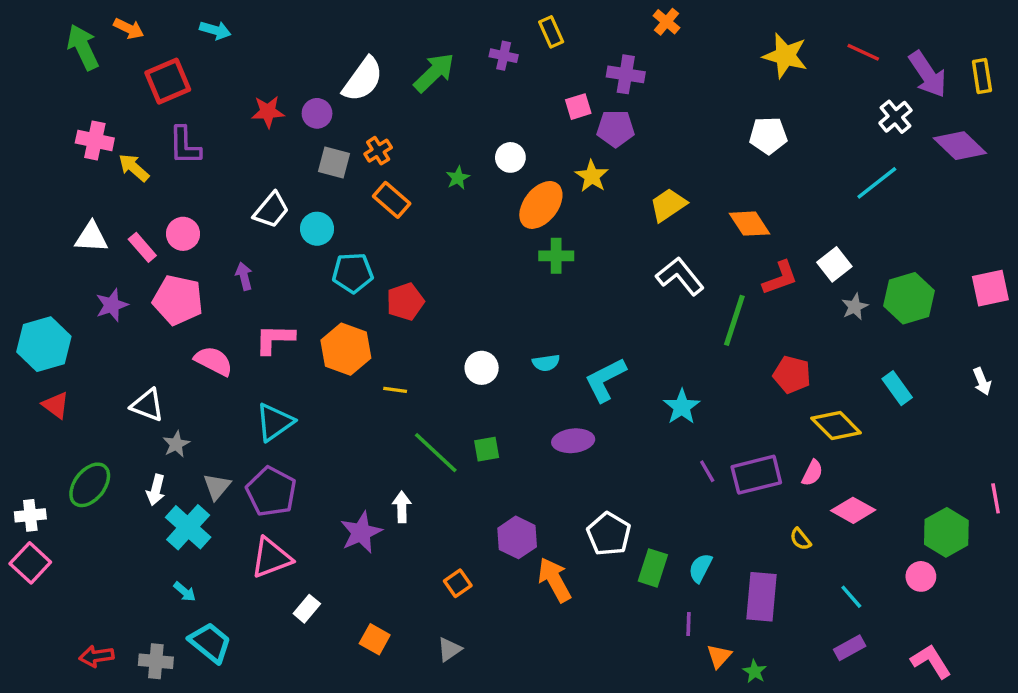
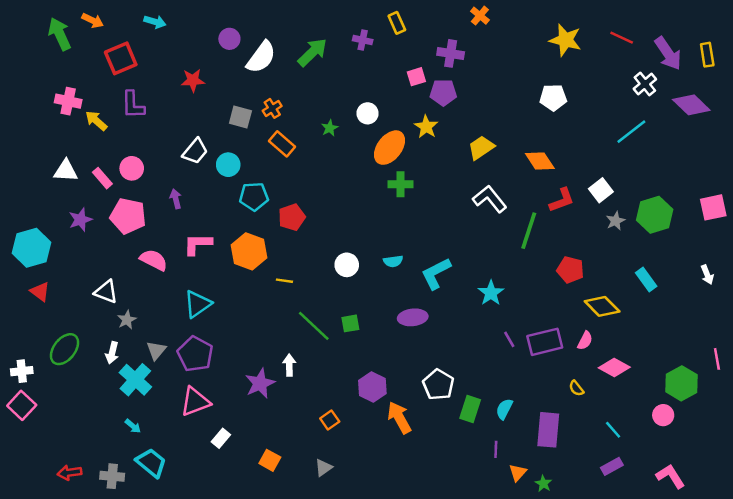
purple circle: (317, 113) -> (229, 39), moved

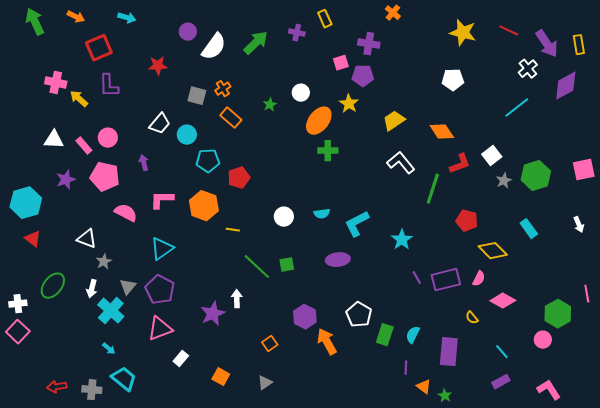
green arrow: (60, 34) -> (35, 22), moved
purple diamond: (691, 105) -> (566, 86), turned -72
orange triangle: (518, 473) -> (424, 387), turned -35

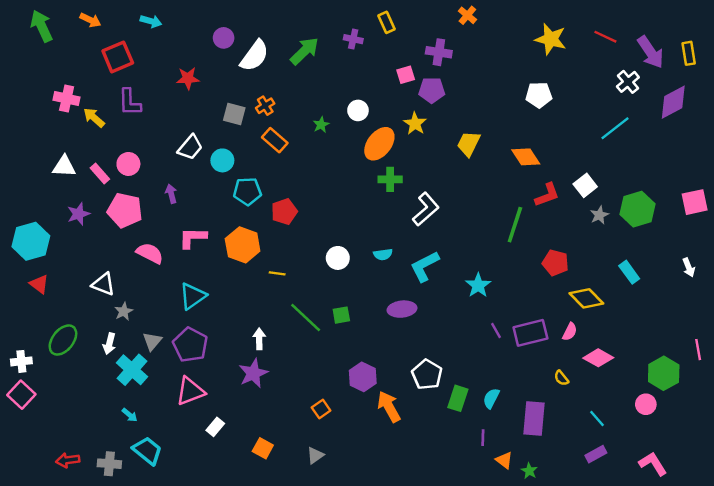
yellow trapezoid: (394, 121) -> (469, 144), turned -30
white L-shape: (401, 163) -> (426, 209), moved, turned 88
white arrow: (237, 299) -> (259, 339), moved

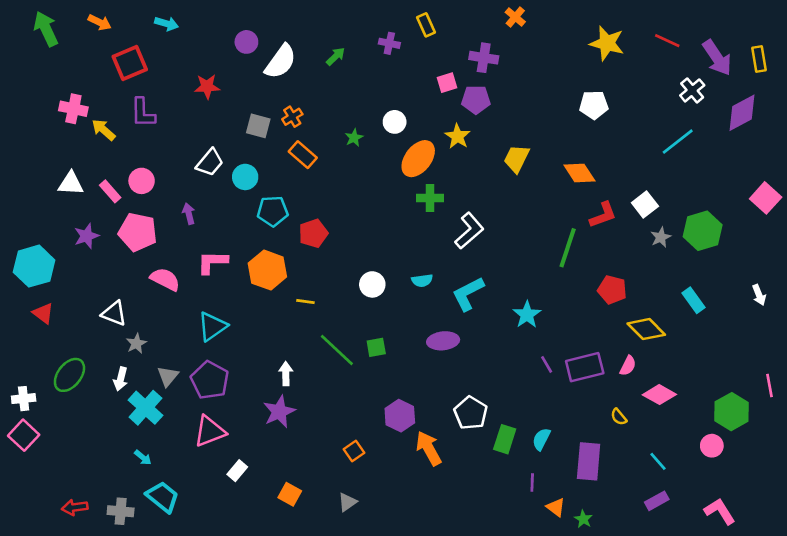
green arrow: (304, 51) -> (336, 56), size x0.6
pink square: (695, 202) -> (766, 198), moved, turned -36

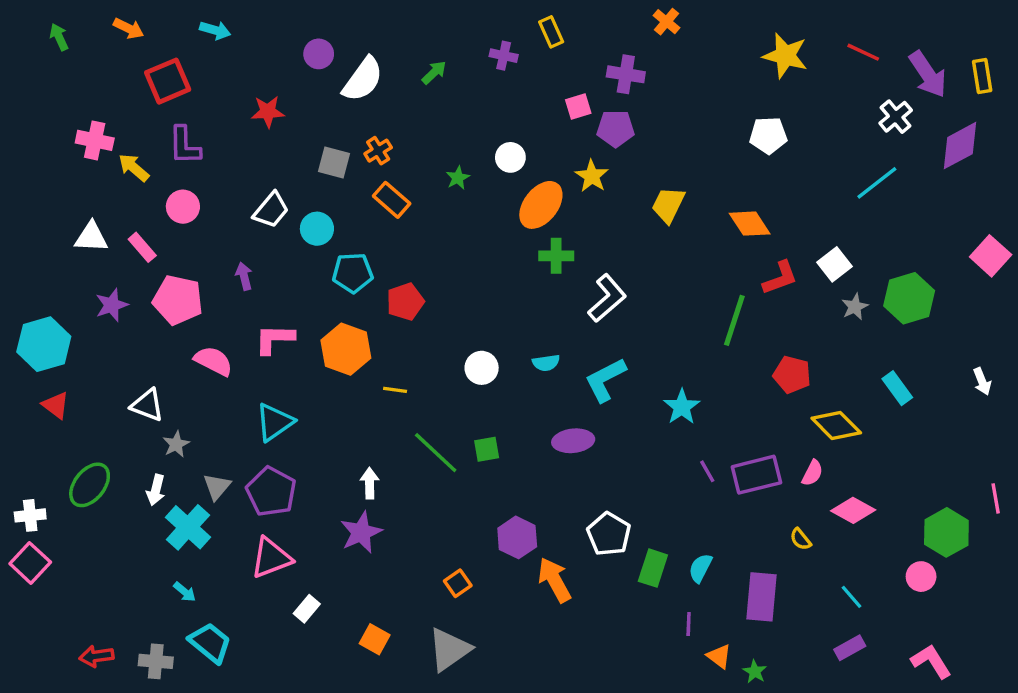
green arrow: (46, 29) -> (59, 37), size x0.6
pink circle: (142, 181) -> (183, 207), moved
gray triangle: (347, 502) -> (449, 649), size x1.8

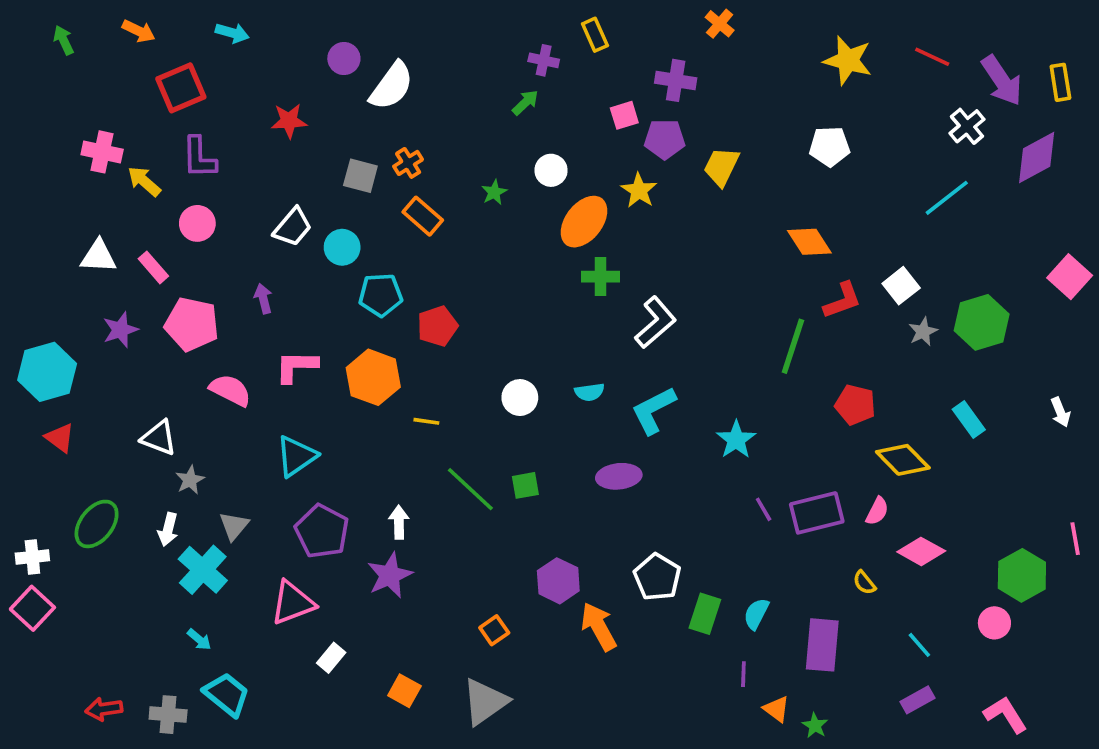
green arrow: (434, 73) -> (525, 102), moved
yellow trapezoid: (668, 205) -> (721, 167), moved
purple pentagon: (271, 492) -> (322, 531), moved

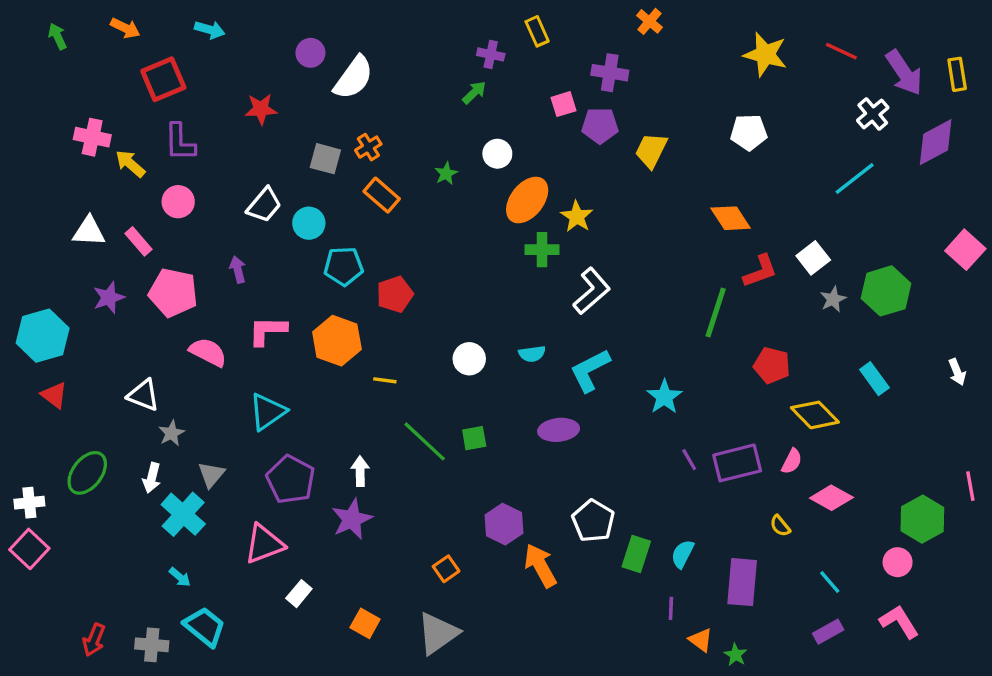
yellow star: (639, 190) -> (577, 217), moved
red arrow: (104, 709) -> (94, 640), turned -60
pink L-shape: (1005, 715) -> (899, 622), moved

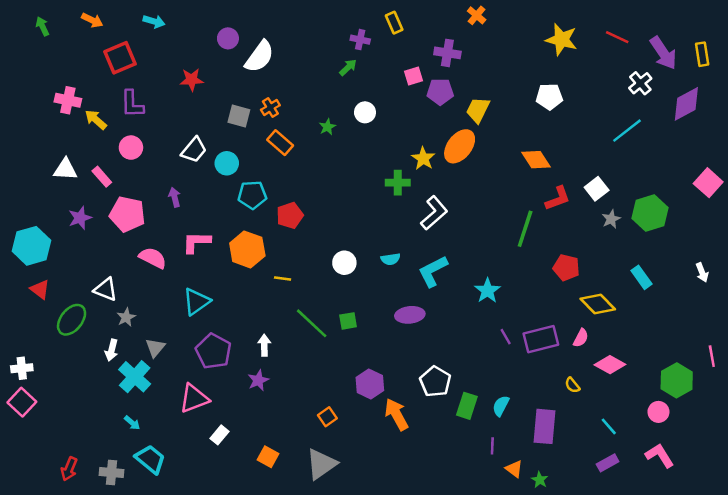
orange ellipse: (527, 200) -> (460, 146), moved
green ellipse: (87, 473) -> (72, 320), moved
purple star: (352, 519) -> (258, 380), size x0.7

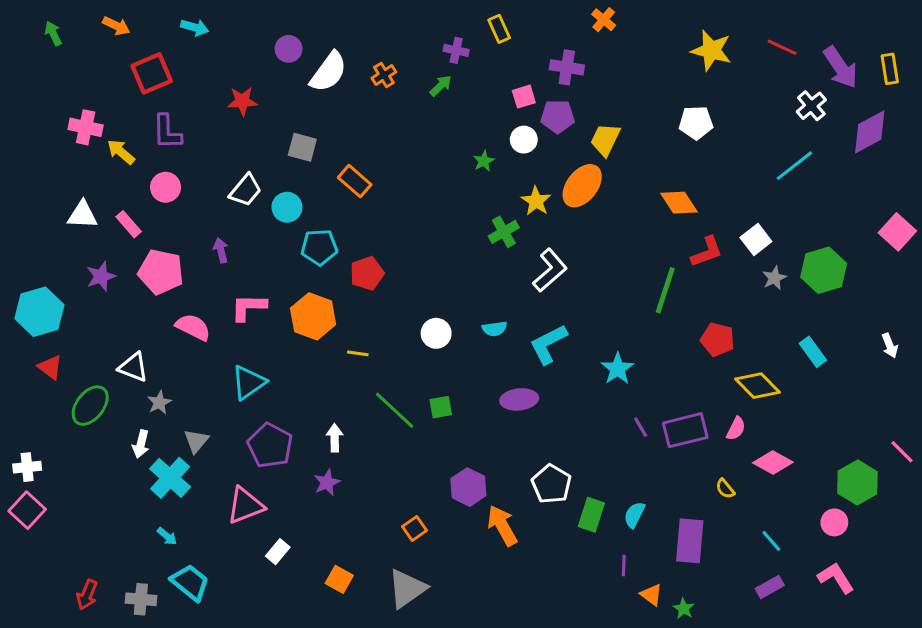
orange cross: (270, 108) -> (384, 75), moved
white circle: (365, 112) -> (524, 140), moved
green star: (327, 127) -> (484, 161), moved
green cross: (398, 183) -> (504, 232), turned -30
pink line: (712, 356) -> (902, 452), turned -35

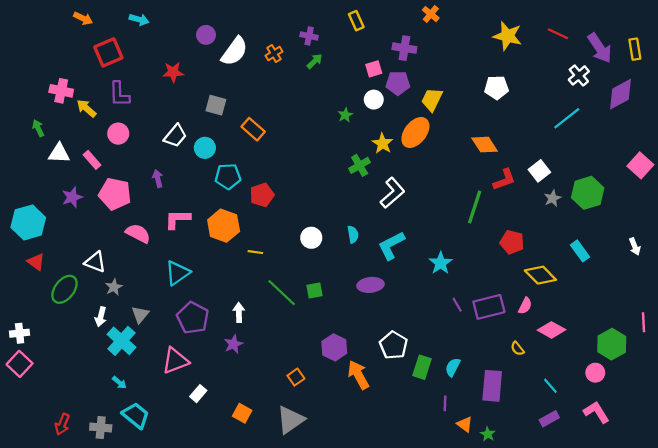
green arrow: (53, 33) -> (38, 128), moved
purple cross: (456, 50) -> (309, 36), moved
cyan semicircle: (495, 329) -> (353, 234), turned -91
pink line: (902, 452) -> (644, 322), turned 42

